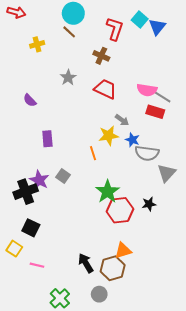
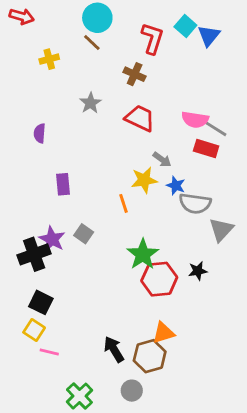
purple semicircle: (30, 100) -> (40, 133), turned 48
yellow square: (14, 249) -> (34, 330), moved

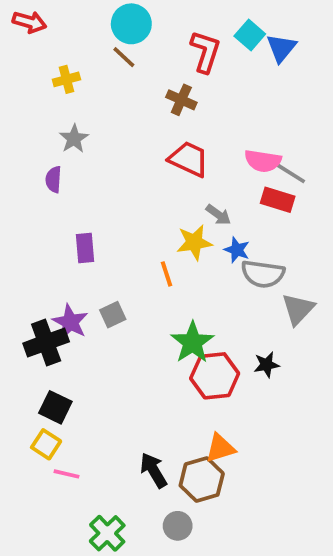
gray star: (90, 103) -> (74, 139), moved
gray square: (84, 234) -> (113, 315), turned 30

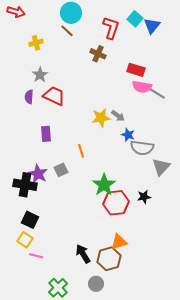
red trapezoid: (189, 159) -> (54, 96), moved
red rectangle: (278, 200) -> (136, 70), moved
yellow star: (194, 242) -> (101, 118), moved
orange line: (166, 274) -> (81, 151), moved
black cross: (46, 342) -> (25, 185), turned 30

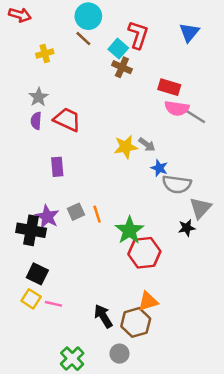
cyan square: (135, 19) -> (118, 49), moved
gray star: (40, 75) -> (39, 97), moved
orange line: (81, 151) -> (97, 214), moved
black star: (144, 197) -> (187, 228), moved
pink line: (36, 256) -> (53, 304), moved

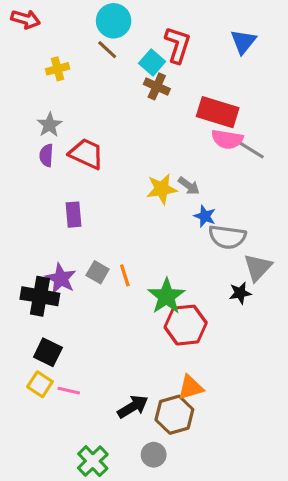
red rectangle: (169, 87) -> (218, 112), size x1.4
gray square: (76, 212) -> (98, 272), turned -35
black arrow: (103, 316) -> (133, 407), turned 90

